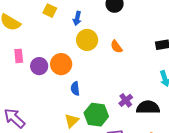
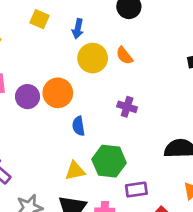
orange semicircle: (116, 47) -> (124, 56), moved
purple cross: (126, 100) -> (127, 107), moved, turned -32
yellow triangle: (72, 121) -> (75, 171), turned 35

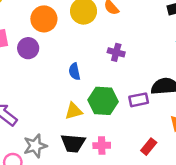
orange circle: (58, 93) -> (44, 19), moved
purple rectangle: (136, 190) -> (139, 100), moved

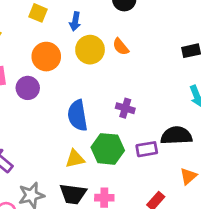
purple cross: (116, 52) -> (125, 108), moved
blue semicircle: (74, 72) -> (78, 115), size x1.6

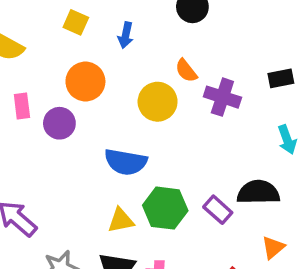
yellow circle: (90, 50) -> (158, 102), moved
purple cross: (125, 108) -> (222, 97), moved, size x1.4
blue semicircle: (78, 115) -> (126, 162), turned -72
purple rectangle: (147, 149) -> (218, 210), turned 50

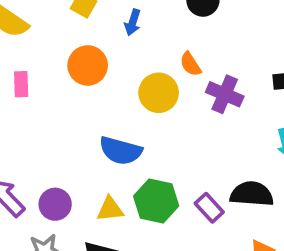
purple circle: (59, 123) -> (55, 204), moved

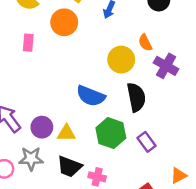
orange circle: (88, 65) -> (64, 22), moved
black semicircle: (252, 194) -> (136, 97), moved, turned 68
yellow triangle: (110, 209) -> (66, 133), moved

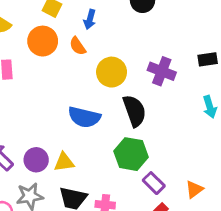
orange semicircle: (145, 43) -> (78, 46), moved
green hexagon: (111, 133) -> (131, 154), moved
purple rectangle: (146, 142) -> (154, 183), moved

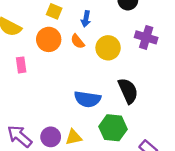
purple cross: (162, 71) -> (146, 37), moved
yellow circle: (112, 72) -> (108, 48), moved
green hexagon: (131, 154) -> (113, 128), moved

